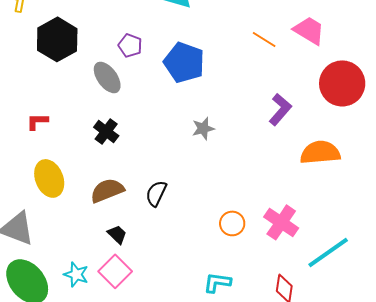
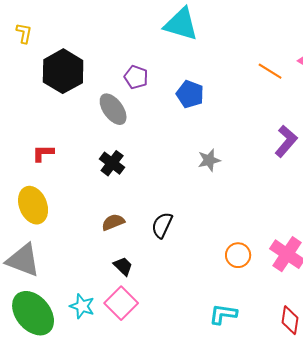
blue pentagon: (184, 62) -> (190, 94), size x0.7
yellow ellipse: (49, 178) -> (33, 205), moved
brown semicircle: (107, 190) -> (113, 222), size x0.7

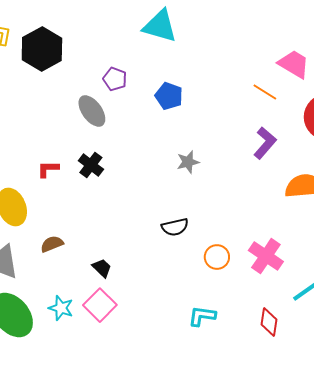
black hexagon: (63, 71) -> (42, 49), moved
orange line: (270, 71) -> (265, 92), moved
red L-shape: (43, 153) -> (48, 169), moved
brown semicircle: (113, 222) -> (52, 244), moved
black semicircle: (162, 225) -> (175, 227), moved, turned -128

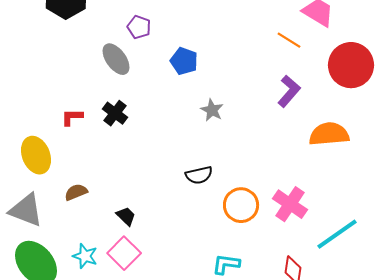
blue pentagon: (169, 96) -> (184, 61), moved
gray star: (188, 162) -> (212, 110), turned -30
orange circle: (217, 257) -> (241, 205), size x1.4

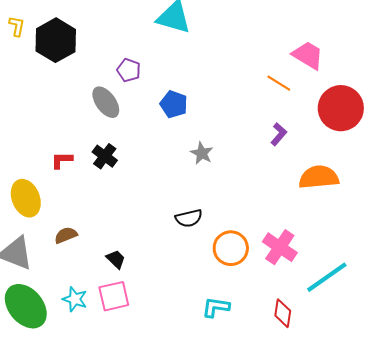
purple L-shape: (289, 91) -> (279, 134), size x0.7
pink square: (124, 253) -> (114, 296), turned 32

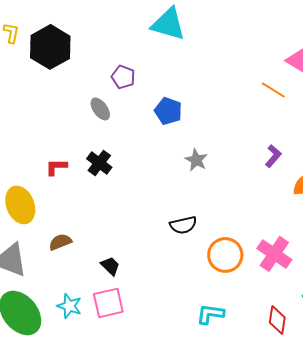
gray ellipse: (106, 102) -> (100, 109), size x0.7
purple L-shape: (279, 134) -> (273, 156), moved

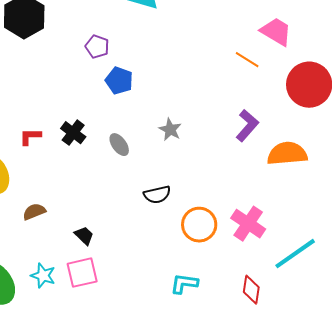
gray ellipse: (100, 109) -> (119, 145), moved
blue pentagon: (168, 111) -> (119, 81), moved
purple L-shape: (273, 156) -> (247, 126), size x1.4

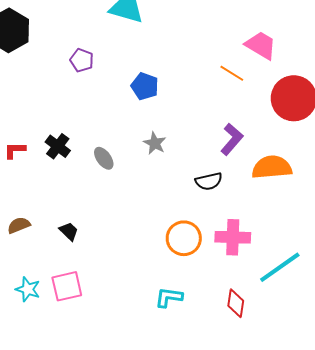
blue pentagon: (119, 81) -> (145, 86), moved
black semicircle: (157, 195) -> (209, 181), moved
pink cross: (248, 224) -> (233, 237), turned -32
black trapezoid: (84, 236) -> (69, 231), moved

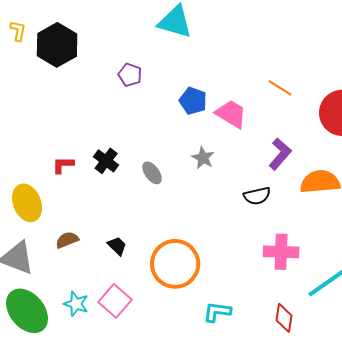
pink trapezoid: (261, 45) -> (231, 114), moved
orange circle: (184, 238) -> (175, 264), moved, size x1.4
pink square: (67, 286) -> (115, 301), turned -36

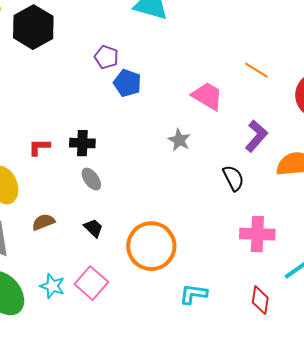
blue pentagon: (193, 101) -> (127, 83), moved
black cross: (106, 161) -> (82, 143), turned -35
gray ellipse: (152, 173) -> (91, 179), moved
black semicircle: (257, 196) -> (233, 178), turned -104

